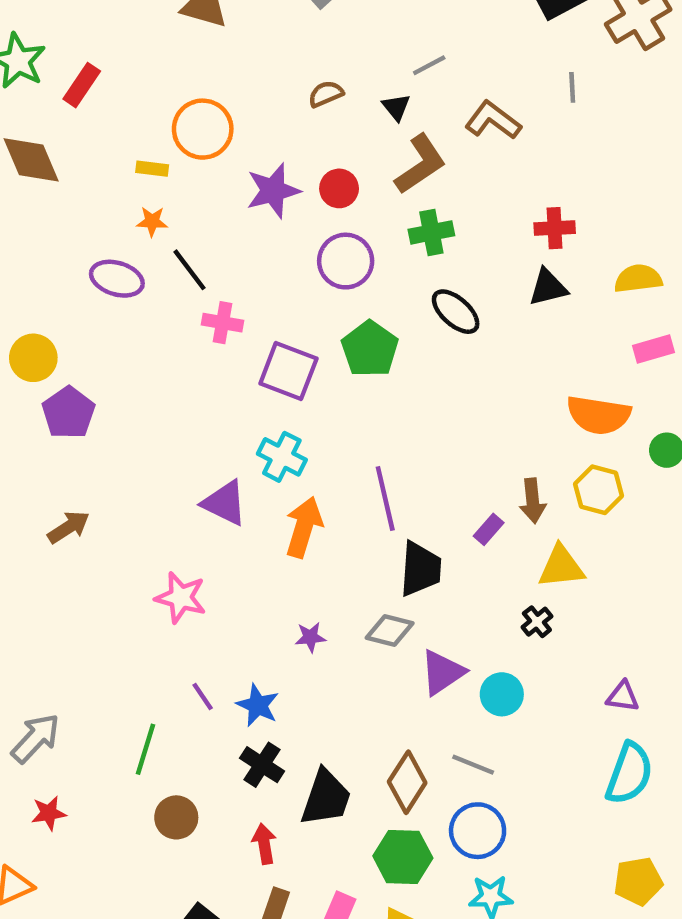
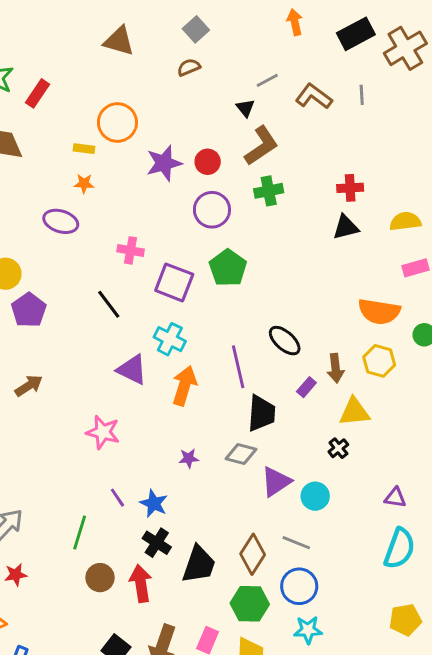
brown semicircle: (326, 94) -> (189, 67), moved
brown L-shape: (493, 120) -> (314, 96), moved
black line: (189, 270) -> (109, 304), moved
black ellipse: (456, 312) -> (285, 341), moved
red arrow: (264, 844) -> (141, 583), moved, size x1.4

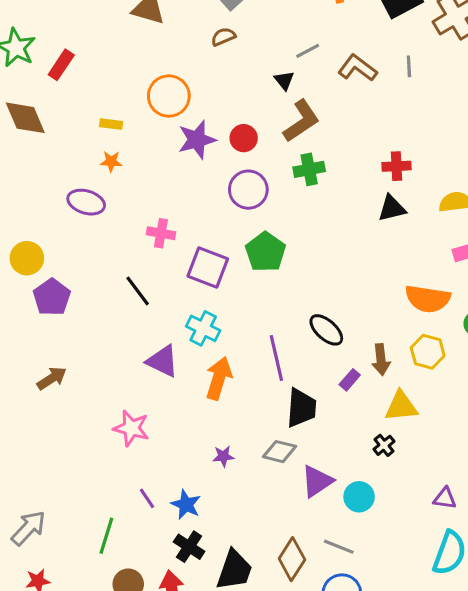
orange circle: (117, 123) -> (169, 96), moved

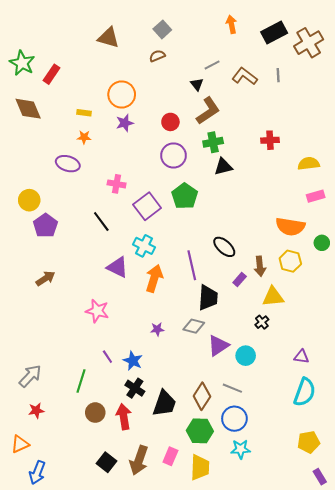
purple star: (197, 140) -> (125, 123), moved, size x0.7
black triangle: (392, 208) -> (223, 167), moved
purple square: (208, 268) -> (147, 206), turned 32

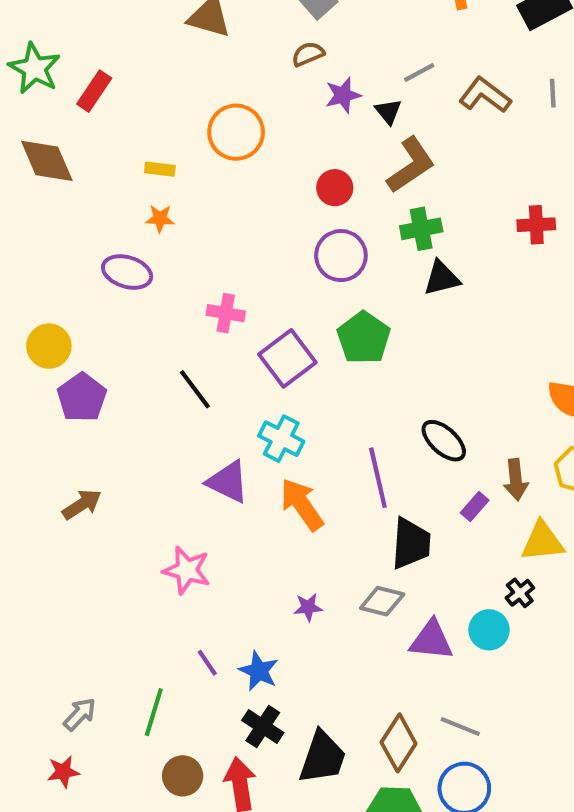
purple star: (125, 123) -> (343, 95), moved
orange arrow: (154, 278) -> (302, 504), turned -52
purple triangle: (218, 345) -> (431, 640), turned 40
cyan circle: (246, 356) -> (489, 630), moved
gray arrow: (30, 376) -> (80, 714), moved, size x0.7

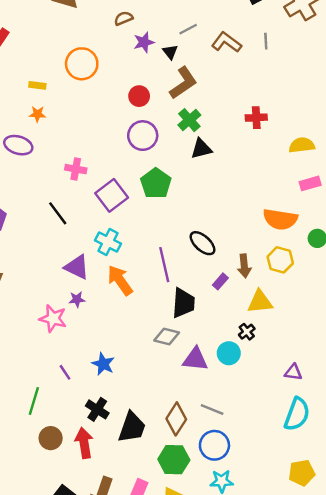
green cross: (421, 229) -> (189, 120), turned -30
purple star: (308, 607) -> (77, 299), moved
blue star: (259, 671) -> (103, 364), moved

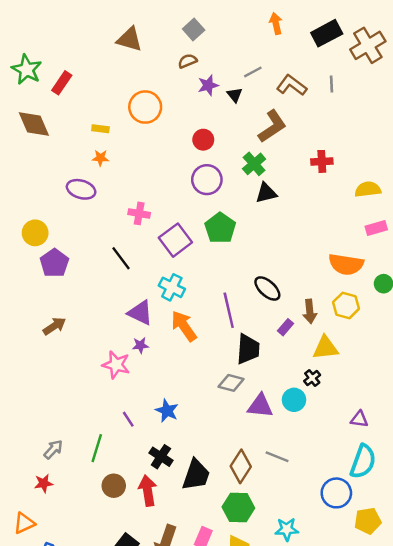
brown L-shape: (183, 83) -> (272, 126), moved
blue circle: (214, 445) -> (336, 493), moved

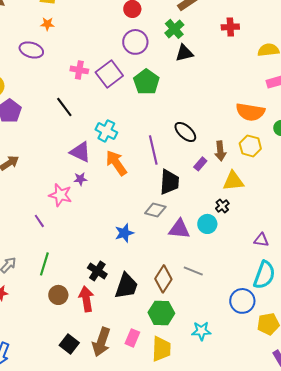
purple square: (175, 240) -> (109, 74), moved
blue star: (167, 411) -> (124, 233), moved, turned 30
purple line: (128, 419) -> (39, 221), moved

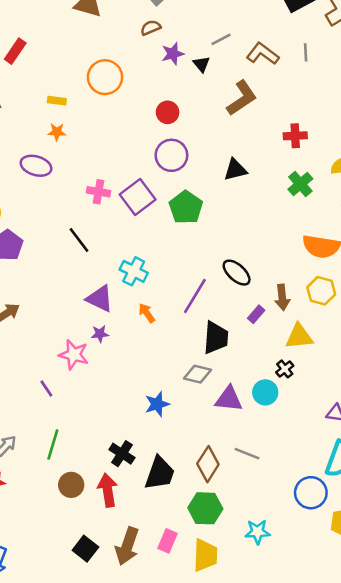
green cross: (174, 29) -> (300, 184), moved
purple line: (153, 150) -> (195, 296), turned 44
orange arrow: (116, 163) -> (147, 313), size x0.6

